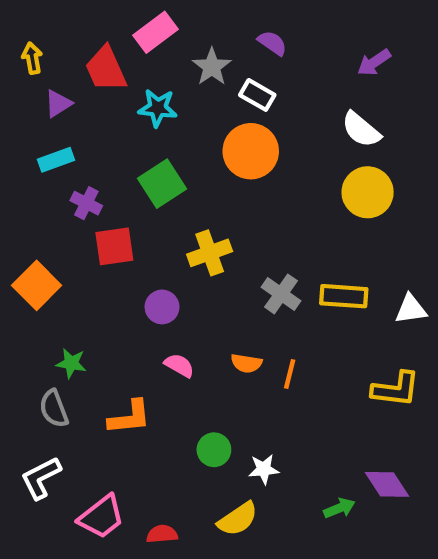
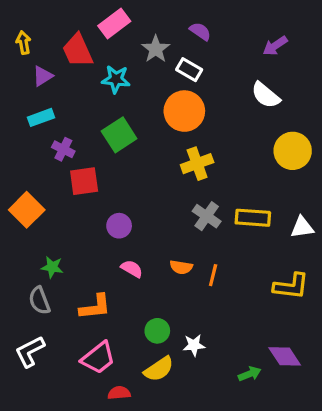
yellow circle: (368, 192) -> (293, 151), moved
yellow cross: (210, 253) -> (197, 164), moved
pink trapezoid: (101, 517) -> (98, 358), moved
yellow semicircle: (238, 519) -> (159, 369), moved

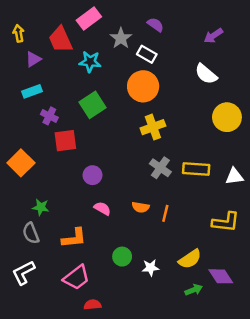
yellow semicircle: (159, 369) -> (190, 259), moved

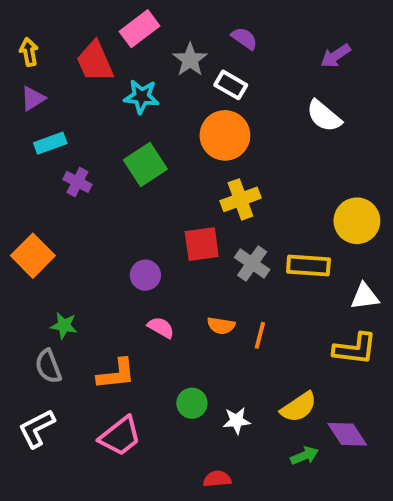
purple triangle: (33, 59) -> (33, 99), moved
yellow circle: (227, 117) -> (357, 221), moved
red square: (65, 141) -> (202, 244), moved
white triangle: (234, 176) -> (365, 296), moved
red semicircle: (93, 305) -> (217, 479), moved

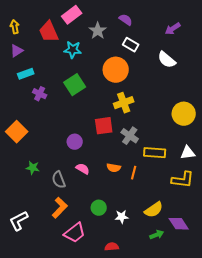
white rectangle: (231, 85) -> (131, 45), moved
yellow rectangle: (308, 265) -> (155, 153), moved
gray semicircle: (48, 366) -> (59, 180), moved
orange L-shape: (116, 374) -> (60, 208), moved, turned -40
pink trapezoid: (120, 436) -> (75, 233), moved

